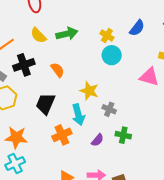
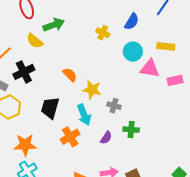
green arrow: (67, 34) -> (54, 25), moved
cyan circle: (112, 55) -> (133, 52), moved
orange semicircle: (58, 70) -> (70, 75), moved

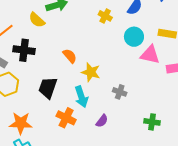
black cross: (24, 72) -> (24, 50), turned 30
gray cross: (114, 106) -> (120, 92), moved
green cross: (131, 130) -> (152, 122), moved
orange cross: (70, 137) -> (66, 118), turned -36

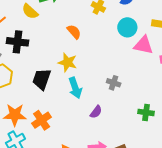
orange semicircle: (70, 56) -> (74, 32), moved
yellow star: (91, 72) -> (67, 62), moved
orange cross: (66, 118) -> (42, 120), moved, turned 30

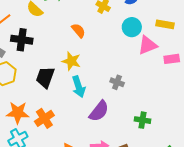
pink triangle: (143, 45) -> (148, 45), turned -35
purple semicircle: (96, 112) -> (99, 111), size x1.6
green cross: (146, 112) -> (142, 120), moved

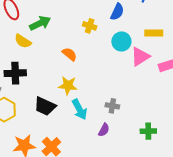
black trapezoid: (45, 77) -> (45, 106), turned -75
gray cross: (117, 82) -> (112, 106), moved
purple semicircle: (99, 111) -> (104, 130), size x0.6

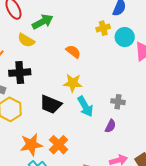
yellow cross: (90, 26) -> (103, 28), moved, turned -32

